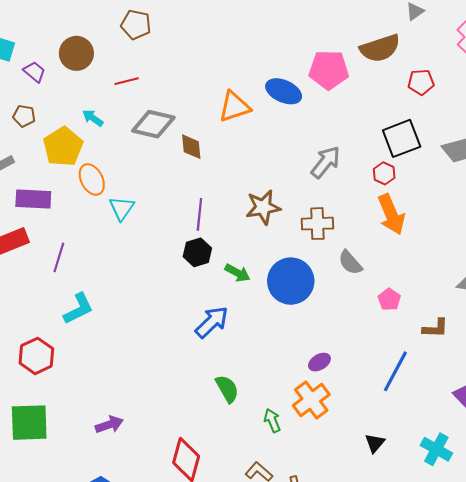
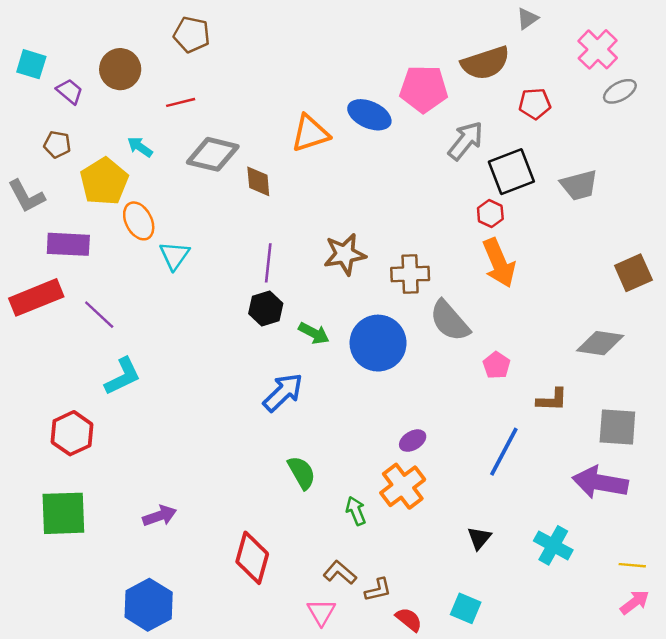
gray arrow: (326, 162) -> (466, 141), moved
purple line: (59, 257) -> (99, 315), turned -64
gray semicircle: (350, 263) -> (450, 321), size x1.4

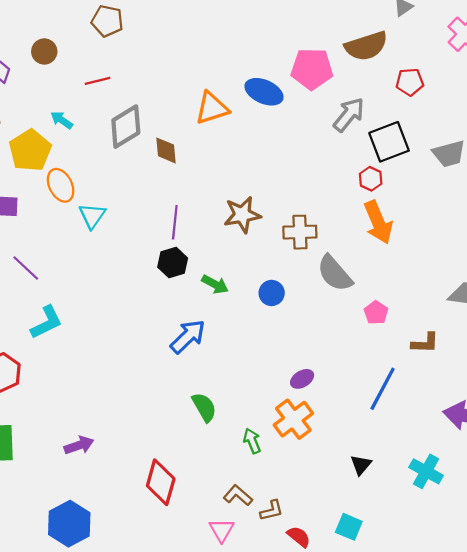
brown circle: (120, 69) -> (44, 51), size x0.7
gray diamond: (213, 154) -> (126, 127), turned -45
blue circle: (378, 343) -> (272, 293), size x0.5

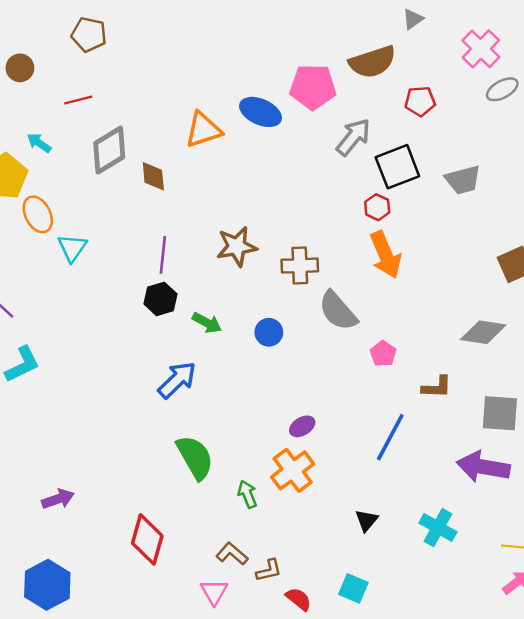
green semicircle: (204, 407) -> (195, 457), size x1.4

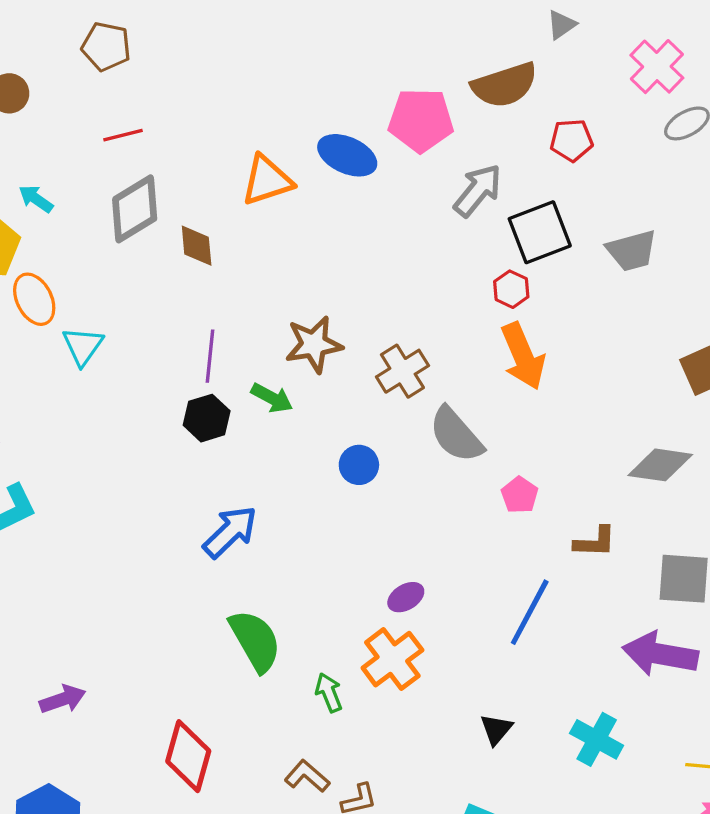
red line: (78, 100) -> (123, 135), moved
brown cross: (300, 266) -> (402, 371), turned -30
green arrow: (207, 323) -> (272, 398), moved

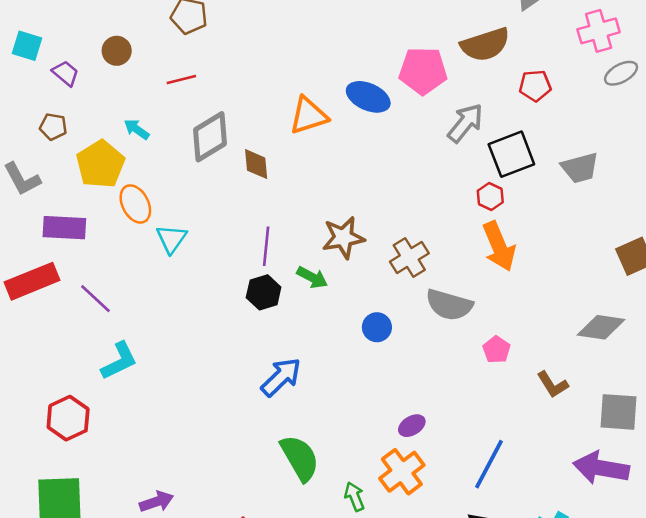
pink cross: (657, 67) -> (599, 31), turned 30
red line: (123, 135) -> (181, 79), moved
gray semicircle: (456, 435) -> (449, 305), turned -33
brown L-shape: (595, 542) -> (553, 385), turned 56
blue line: (530, 612) -> (489, 464), moved

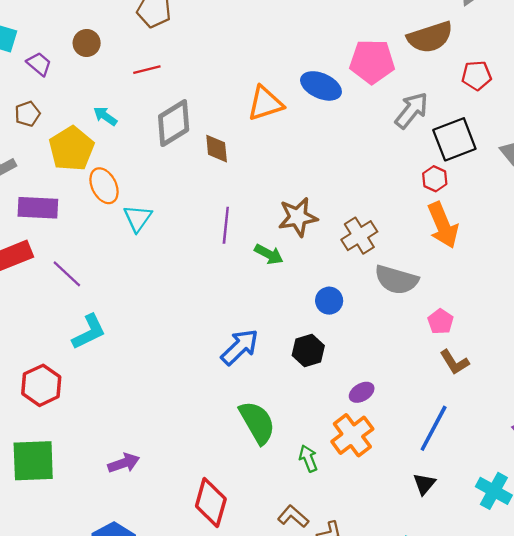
brown pentagon: (53, 127) -> (27, 114), turned -30
black hexagon: (264, 292) -> (308, 351), moved
brown L-shape: (553, 385) -> (454, 362), moved

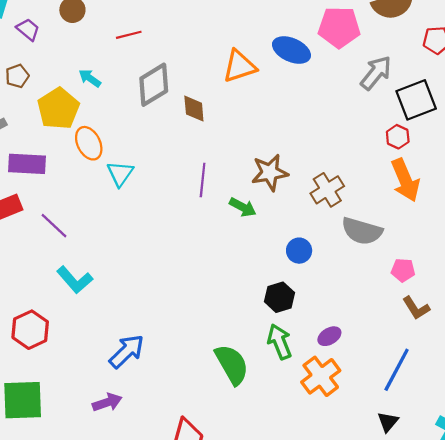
pink pentagon: (441, 321) -> (403, 270), turned -30
cyan L-shape: (89, 332) -> (75, 280), turned 75
blue arrow: (240, 347) -> (127, 351), moved
green arrow: (308, 458) -> (280, 342), moved, size x1.4

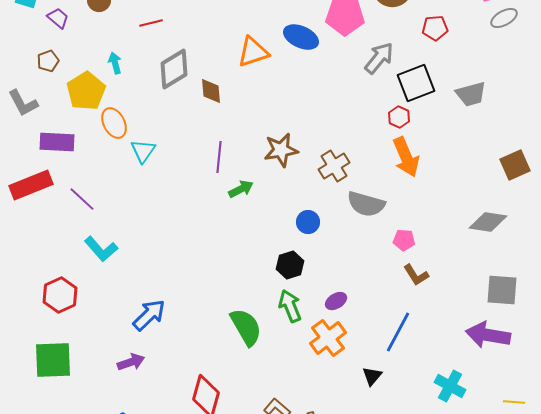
cyan arrow: (90, 78) -> (115, 63), turned 40
green arrow: (243, 207) -> (241, 189), moved, turned -55
black triangle: (388, 422) -> (372, 376), moved

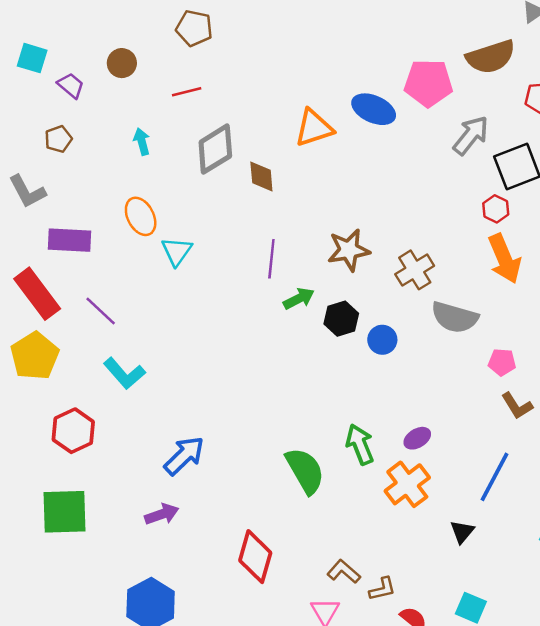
yellow pentagon: (86, 91) -> (35, 356), moved
red rectangle: (31, 185) -> (37, 294), turned 75
black hexagon: (290, 265) -> (341, 319), moved

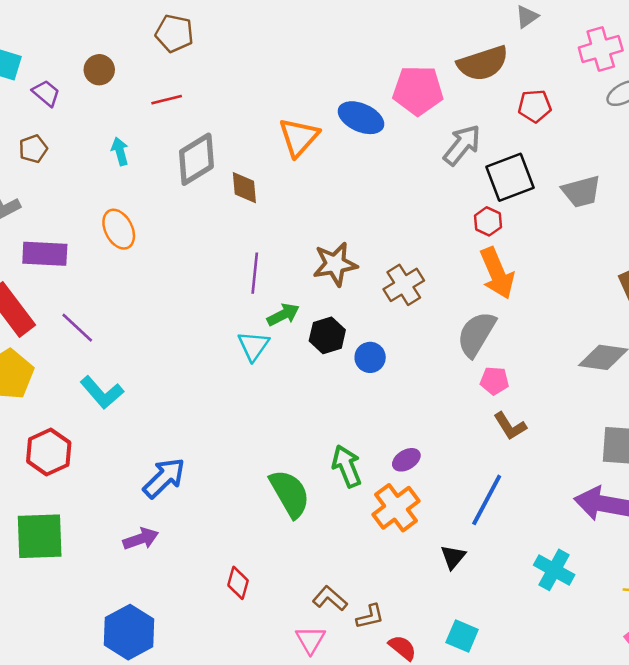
orange triangle: (314, 128) -> (299, 137), turned -30
cyan triangle: (177, 251) -> (253, 346), moved
gray semicircle: (455, 317) -> (476, 334), moved, turned 105
red diamond: (255, 557) -> (238, 583), size x0.6

